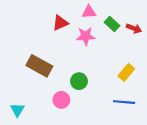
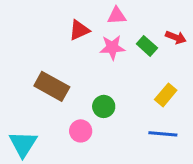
green rectangle: (112, 24) -> (147, 46), moved
cyan triangle: (17, 110) -> (23, 144), size x1.5

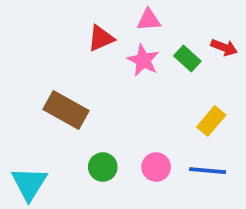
pink star: (112, 47) -> (143, 60), turned 30
green circle: (104, 106) -> (103, 167), moved
pink circle: (81, 131) -> (156, 167), moved

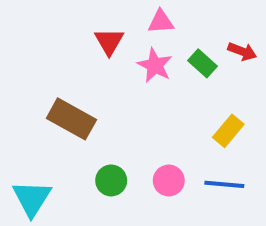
red triangle: (101, 38) -> (109, 42), turned -36

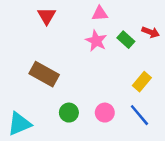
red triangle: (109, 42) -> (47, 16), moved
blue line: (224, 184) -> (139, 115), turned 45
cyan triangle: (32, 198) -> (19, 124), turned 35

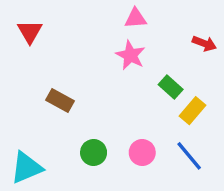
red triangle: (47, 16) -> (30, 32), moved
green rectangle: (126, 40) -> (171, 87), moved
brown rectangle: (44, 74) -> (60, 101), size x0.7

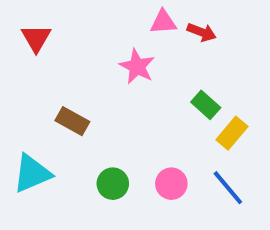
red arrow: (204, 43) -> (202, 32), moved
pink star: (130, 55) -> (137, 67), moved
cyan triangle: (26, 168) -> (32, 174), moved

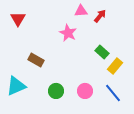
red arrow: (202, 32) -> (100, 16), turned -72

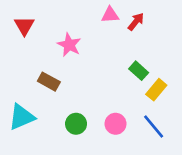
pink star: (68, 33) -> (69, 45), moved

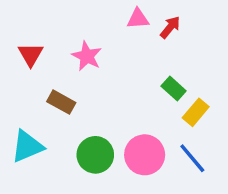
red triangle: (24, 26) -> (31, 54), moved
green circle: (76, 124) -> (95, 155), size x1.4
pink circle: (116, 124) -> (145, 155), size x1.5

